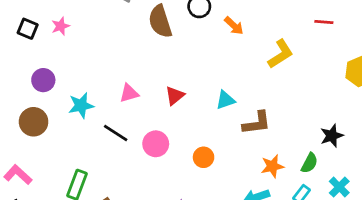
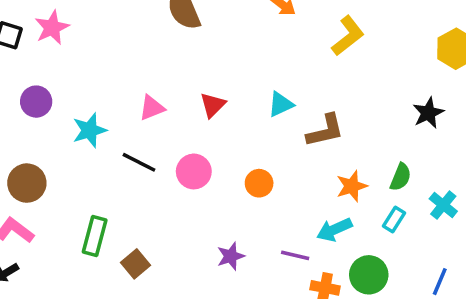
pink star: (61, 26) -> (52, 28), size x1.4
brown circle: (34, 122) -> (27, 183), moved
black star: (332, 136) -> (428, 113), moved

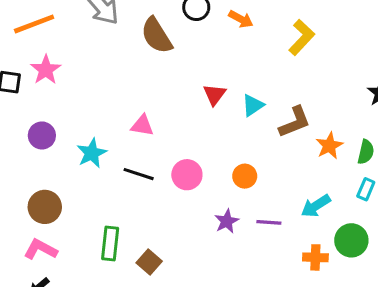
red triangle: (213, 105) -> (214, 95), moved
pink triangle: (152, 108) -> (142, 126), turned 40
orange star: (352, 186) -> (329, 146), moved
purple line: (295, 255) -> (269, 222), moved
purple star: (231, 256) -> (227, 221), moved

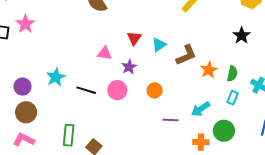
pink triangle: (142, 126) -> (105, 53), moved
purple circle: (42, 135) -> (23, 87), moved
purple star: (227, 221) -> (129, 67), moved

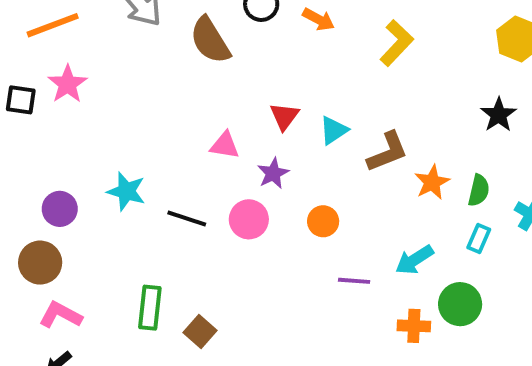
cyan star: (56, 77) -> (126, 191), turned -30
brown circle: (26, 112) -> (40, 263), moved

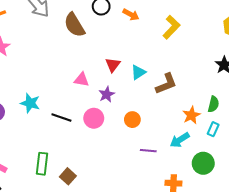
orange star: (432, 182) -> (191, 115), moved
orange cross: (414, 326) -> (173, 183), moved

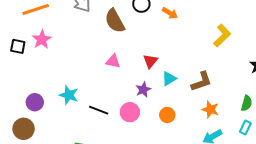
yellow L-shape: (171, 27) -> (222, 36), moved
cyan triangle: (138, 72) -> (169, 79), moved
pink triangle: (82, 80) -> (113, 61), moved
orange star: (191, 115) -> (210, 109), moved, turned -30

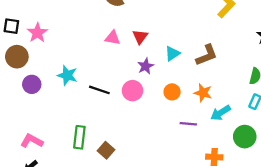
pink star: (42, 39) -> (37, 33), moved
red triangle: (150, 61) -> (140, 37), moved
orange star: (210, 109) -> (203, 93), moved
brown circle: (24, 129) -> (17, 57), moved

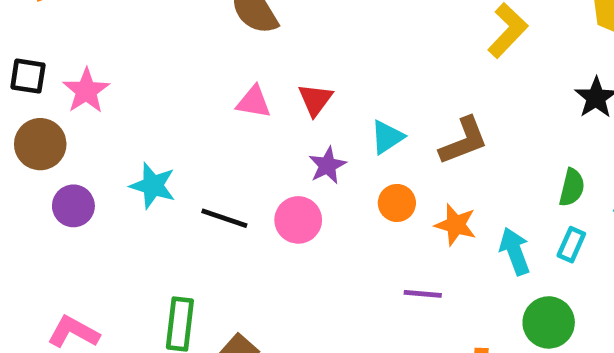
orange circle: (172, 92) -> (397, 203), moved
cyan arrow: (221, 113) -> (515, 251), moved, turned 102

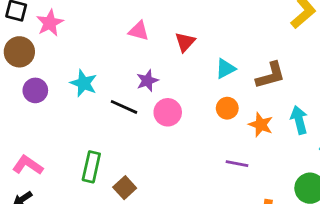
pink triangle: (254, 102) -> (139, 31), moved
purple star: (327, 165) -> (147, 81), moved
cyan arrow: (515, 251) -> (299, 120), moved

